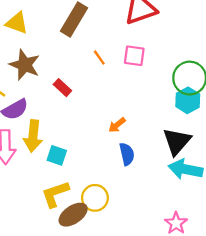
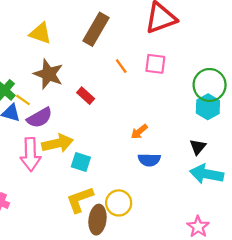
yellow arrow: (33, 136) -> (57, 143), turned -108
black triangle: (177, 141) -> (198, 147), size x0.6
blue semicircle: (127, 154) -> (149, 160), turned 105
brown ellipse: (73, 215) -> (98, 220), turned -48

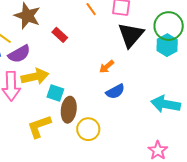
black triangle: (198, 147) -> (131, 35), moved, size x1.8
blue semicircle: (149, 160) -> (115, 91), turned -30
yellow L-shape: (80, 200) -> (39, 126), moved
brown ellipse: (98, 220) -> (69, 110), moved

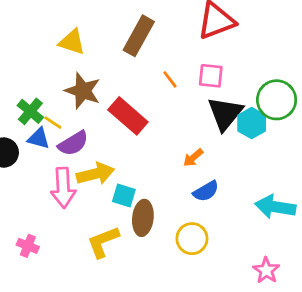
red rectangle: (60, 35) -> (128, 116), size x1.8
cyan hexagon: (167, 45) -> (252, 123), moved
yellow circle: (88, 129) -> (192, 239), moved

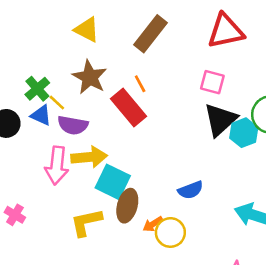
orange line: (170, 79) -> (140, 84), moved
purple semicircle: (73, 143) -> (73, 125), turned 32
orange arrow: (193, 158) -> (153, 224), moved
cyan square: (124, 196) -> (113, 182), size x1.5

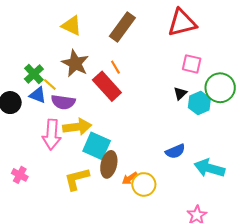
pink square: (212, 82) -> (192, 64), moved
black triangle: (220, 120) -> (180, 93), size x0.5
blue semicircle: (191, 190) -> (175, 151), moved

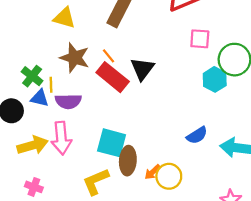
orange line: (115, 67) -> (108, 56), moved
yellow line: (50, 84) -> (51, 85), turned 56
black triangle: (180, 93) -> (142, 69), moved, size x1.6
yellow arrow: (77, 127) -> (32, 145), moved

